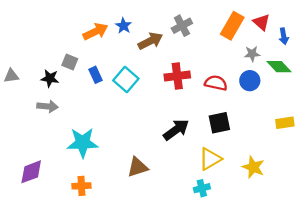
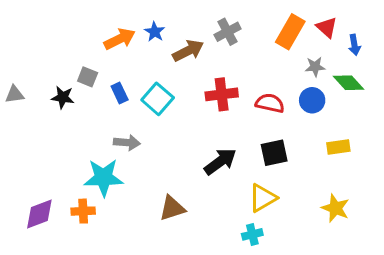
gray arrow: (48, 106) -> (127, 143), moved
yellow rectangle: (285, 123) -> (338, 147), moved
yellow star: (253, 167) -> (335, 208), moved
orange cross: (81, 186) -> (83, 211), moved

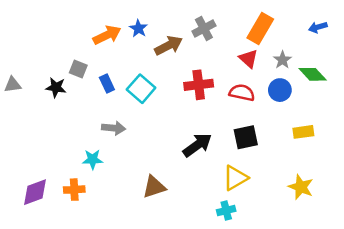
red triangle: (327, 27) -> (248, 59), moved
blue arrow: (354, 45) -> (318, 27), moved, turned 84
gray star: (315, 67) -> (282, 60), turned -30
cyan star: (104, 178) -> (93, 159), size x0.6

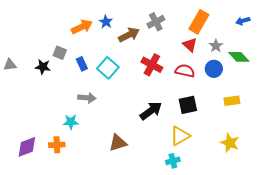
red cross: (199, 85) -> (152, 65), turned 35

